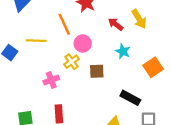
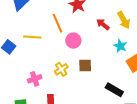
cyan star: (123, 51) -> (120, 46), moved
yellow cross: (72, 62) -> (61, 69), moved
pink cross: (51, 80) -> (35, 79), moved

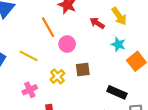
yellow line: (32, 37) -> (29, 56), moved, turned 30

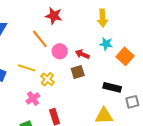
yellow arrow: (119, 16) -> (103, 18), turned 42
red arrow: (97, 23) -> (82, 54), moved
yellow cross: (57, 76) -> (47, 79), moved

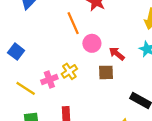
yellow line: (27, 68) -> (26, 88), moved
pink cross: (33, 98) -> (49, 80), moved

